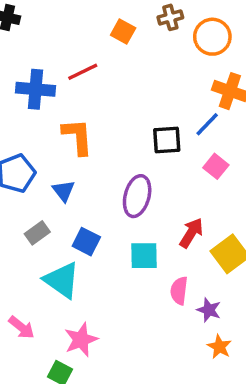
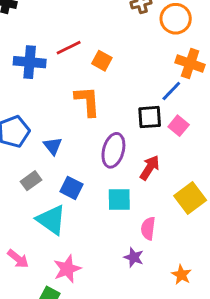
orange square: (123, 31) -> (102, 61), moved
orange L-shape: (78, 137) -> (87, 101), moved
black square: (167, 140) -> (150, 117), moved
red arrow: (191, 233) -> (150, 168), moved
purple star: (209, 310) -> (134, 257), moved

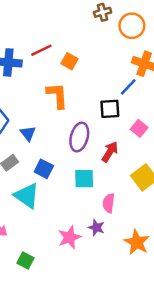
pink square: (179, 126) -> (139, 128), moved
pink star: (67, 269) -> (70, 237), moved
orange star: (181, 275) -> (137, 242), size x1.5

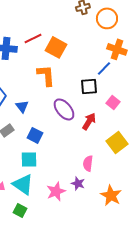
orange square: (70, 61) -> (56, 47), size x1.5
purple ellipse: (79, 137) -> (64, 109), turned -55
cyan square: (84, 179) -> (29, 159), moved
cyan triangle: (27, 196) -> (23, 184), moved

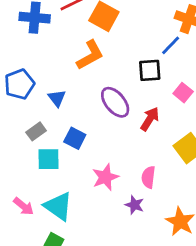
orange L-shape: (46, 75) -> (90, 55), turned 65
cyan square: (29, 159) -> (49, 159), moved
pink star: (56, 191) -> (105, 177), moved

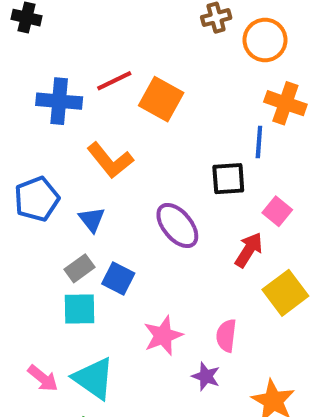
blue line: (171, 45) -> (259, 142), turned -40
orange L-shape: (90, 55) -> (110, 160), moved, turned 80
red arrow: (150, 119) -> (249, 250), moved
gray rectangle: (36, 131) -> (80, 268), moved

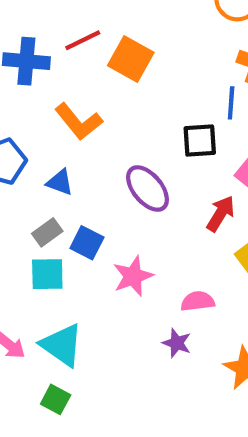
blue triangle: (92, 219) -> (60, 182), turned -32
pink star: (163, 336) -> (133, 276), moved
pink semicircle: (226, 336) -> (198, 301), turned 76

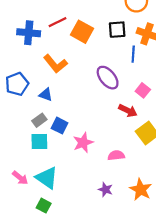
black square: (200, 140) -> (117, 30), moved
purple ellipse: (147, 188) -> (108, 78), moved
red arrow: (221, 214) -> (128, 111), turned 84
purple star: (177, 343) -> (105, 190), moved

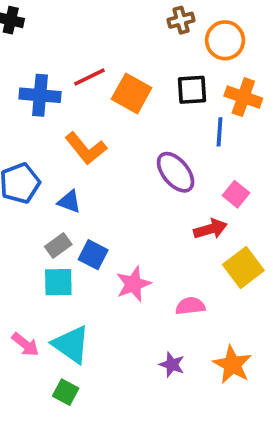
red arrow: (128, 111) -> (210, 229), turned -42

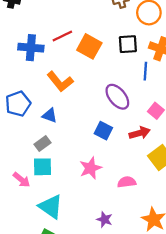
blue square: (93, 255) -> (103, 131), moved
pink arrow: (25, 344) -> (22, 180), moved
purple star: (172, 365) -> (104, 219), moved

